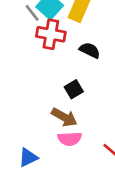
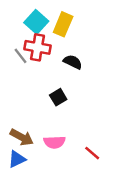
gray line: (32, 13) -> (21, 56), moved
brown arrow: (64, 117) -> (22, 137), moved

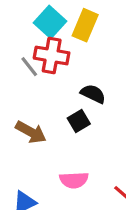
black semicircle: (73, 62) -> (93, 94), moved
brown arrow: (22, 137) -> (31, 132), moved

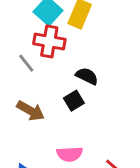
gray line: (29, 67) -> (26, 63), moved

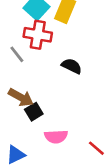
black square: (74, 101) -> (34, 112), moved

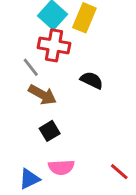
brown arrow: (21, 97) -> (42, 95), moved
pink semicircle: (56, 136) -> (61, 167), moved

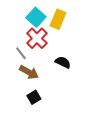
red cross: (54, 45) -> (37, 38), turned 35

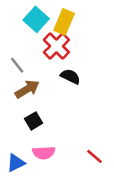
red cross: (37, 38) -> (56, 46), moved
brown arrow: (29, 72) -> (27, 89), turned -60

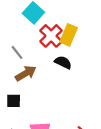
yellow rectangle: (64, 22) -> (69, 35), moved
black square: (34, 121) -> (14, 101), moved, turned 32

